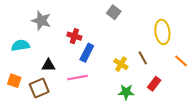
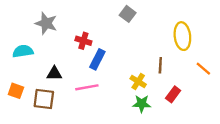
brown line: (143, 58) -> (160, 65), turned 32
yellow cross: (121, 64) -> (138, 82), moved
brown square: (39, 88) -> (44, 99), turned 30

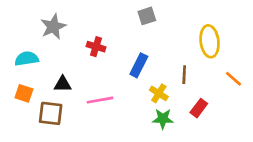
gray square: (128, 14) -> (147, 16), turned 35
gray star: (46, 23) -> (53, 27), turned 30
blue rectangle: (97, 59) -> (139, 65), moved
orange square: (16, 91) -> (24, 93), moved

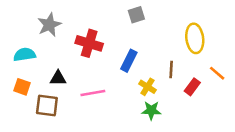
red cross: (96, 47) -> (89, 43), size x1.5
red rectangle: (199, 108) -> (192, 87), moved

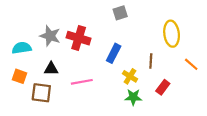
gray star: (49, 25) -> (50, 36), moved, turned -30
red rectangle: (192, 87) -> (163, 87), moved

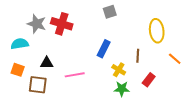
gray star: (50, 36) -> (37, 24), moved
red cross: (79, 38) -> (62, 24), moved

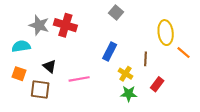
gray square: (110, 12) -> (116, 13), turned -32
orange line: (175, 59) -> (184, 53), moved
black triangle: (47, 63) -> (50, 66), turned 40

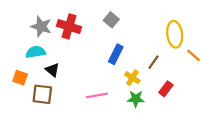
gray square: (116, 13) -> (111, 20), moved
cyan semicircle: (21, 46) -> (36, 52), moved
brown line: (146, 59) -> (154, 62), turned 32
pink line: (79, 79) -> (97, 95), moved

